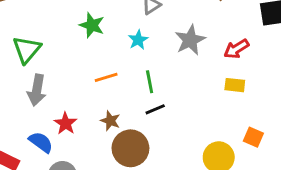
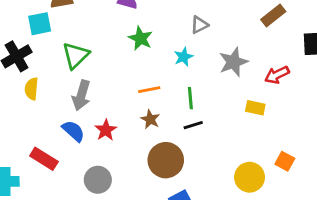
yellow rectangle: (235, 85) -> (255, 108), moved
brown star: (110, 121) -> (150, 119), moved
blue semicircle: (41, 142) -> (73, 131), moved

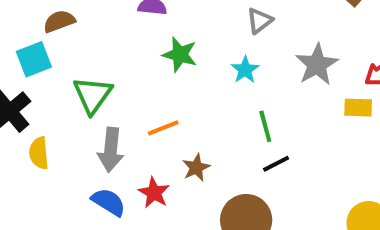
orange line: (149, 90) -> (163, 128), moved
yellow rectangle: (255, 108) -> (358, 108), moved
brown star: (150, 119) -> (196, 168), moved, turned 30

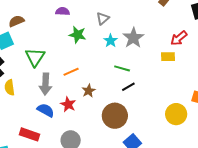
gray triangle: (260, 21) -> (103, 18), moved
gray star: (317, 65) -> (133, 38), moved
green line: (265, 126) -> (122, 68), turned -56

